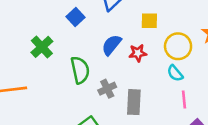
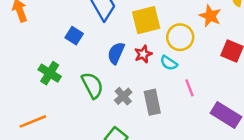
yellow square: (149, 21) -> (146, 20), size x1.6
cyan semicircle: (175, 73) -> (169, 63), moved
pink line: (184, 100) -> (189, 88), moved

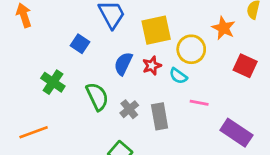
pink line: (189, 88) -> (199, 103), turned -60

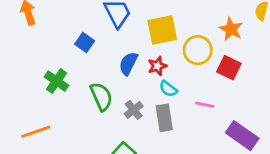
red square: (245, 66) -> (229, 68), moved
cyan semicircle: (178, 76) -> (168, 89), moved

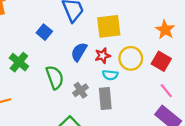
yellow circle: (198, 50) -> (131, 58), moved
cyan semicircle: (168, 89) -> (110, 75), turned -35
pink line: (205, 105) -> (166, 91), moved, turned 35

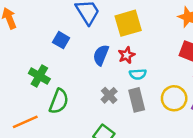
yellow circle: (131, 58) -> (174, 98), moved
green semicircle: (55, 77) -> (59, 101), moved, turned 50

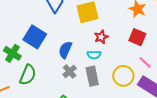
blue square: (61, 40) -> (35, 37), moved, size x1.6
blue semicircle: (101, 55) -> (65, 50), moved
red star: (127, 55) -> (101, 37), moved

